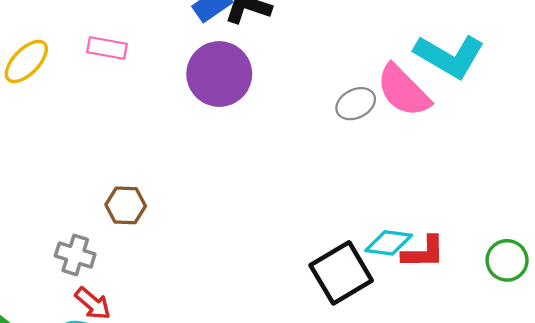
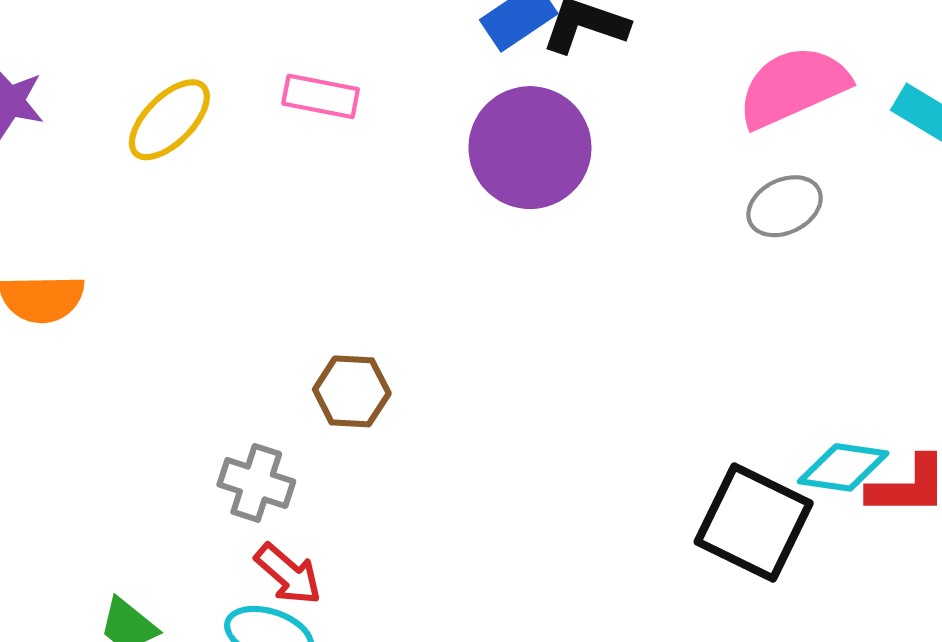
pink semicircle: (403, 91) -> (793, 87), moved, turned 110
black square: (341, 273) -> (754, 522), turned -34

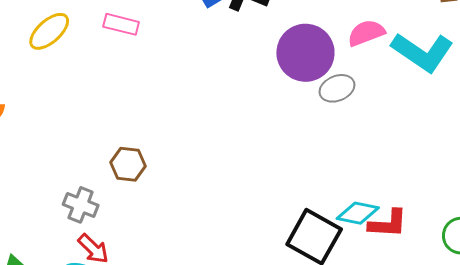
pink semicircle: (793, 87) -> (366, 33), moved, size x0.7
purple circle: (530, 148) -> (305, 53), moved

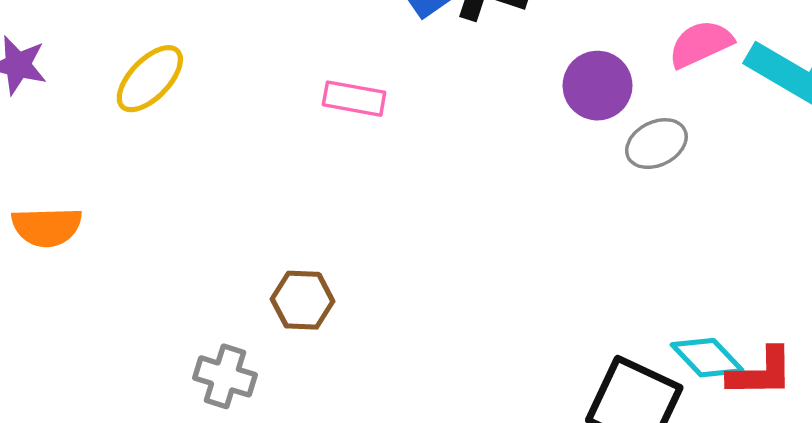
pink rectangle: (121, 24) -> (354, 99), moved
purple circle: (305, 53) -> (598, 86), size x0.7
cyan diamond: (358, 213) -> (707, 358), turned 39

